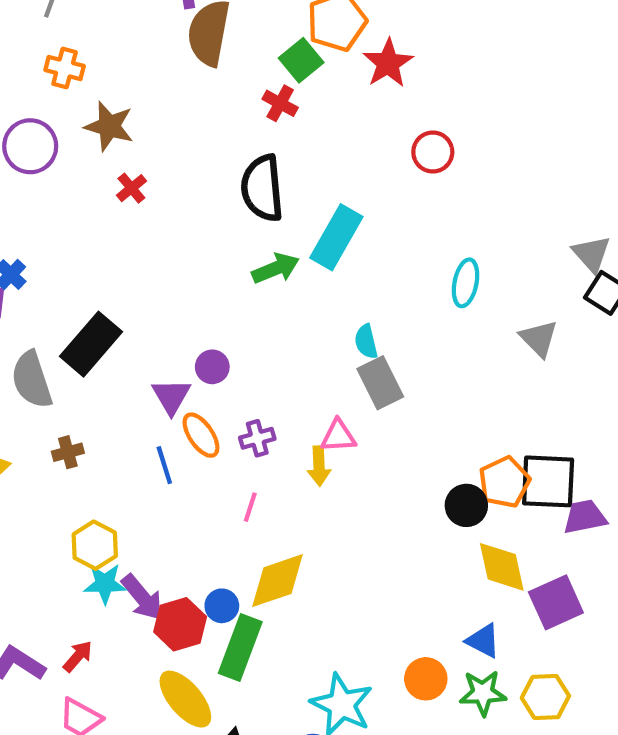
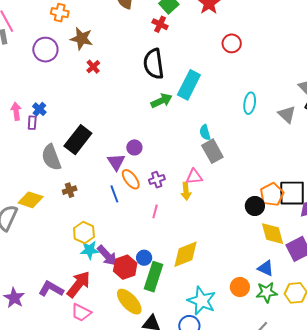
gray triangle: (539, 338) -> (287, 114), moved
yellow diamond: (278, 581) -> (186, 254), moved
red arrow: (78, 656) -> (79, 284), size x1.8

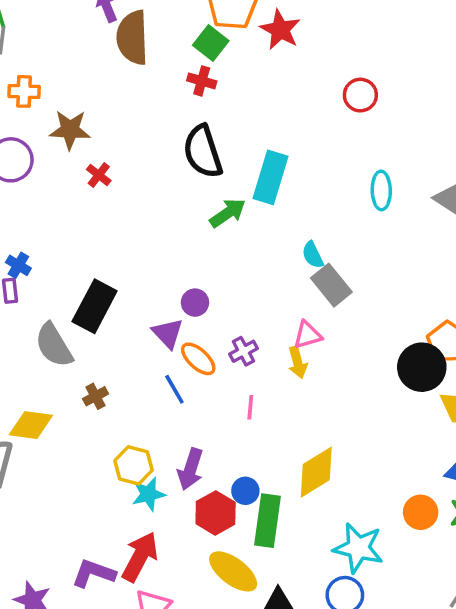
red circle: (232, 43) -> (360, 95), moved
black circle: (255, 206) -> (422, 367), size x1.4
purple arrow: (107, 256) -> (190, 469), moved, turned 70

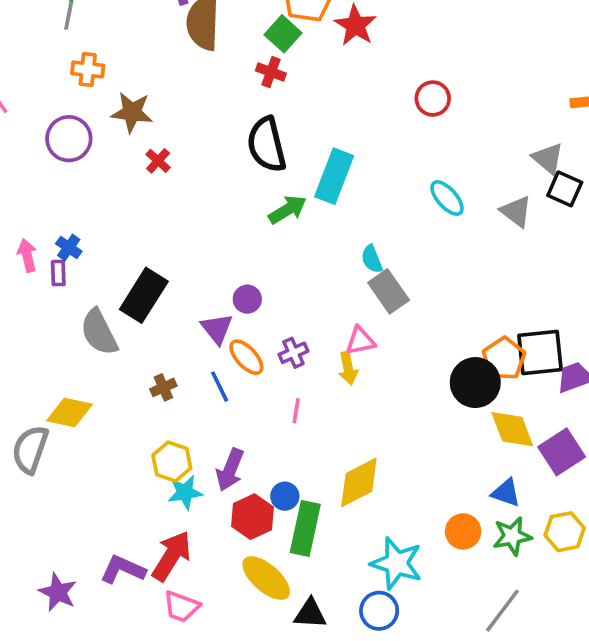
cyan ellipse: (381, 190) -> (447, 198), turned -45
brown cross: (95, 396) -> (163, 387), moved

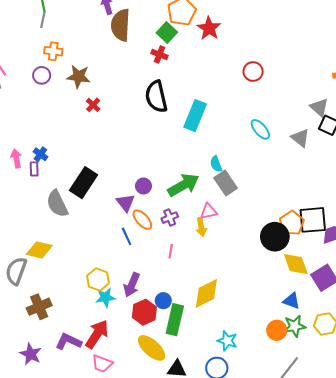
purple circle: (69, 139) -> (42, 75), moved, size x0.7
green arrow: (288, 210) -> (183, 185), moved, size x1.4
brown cross: (163, 387) -> (39, 307), moved, size x1.6
orange circle: (463, 531) -> (277, 330), moved
cyan star: (396, 563) -> (227, 341), size x0.7

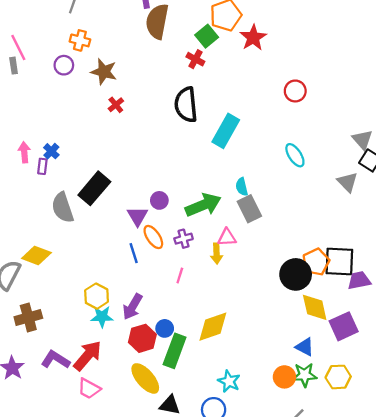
gray triangle: (300, 138) -> (347, 182), moved

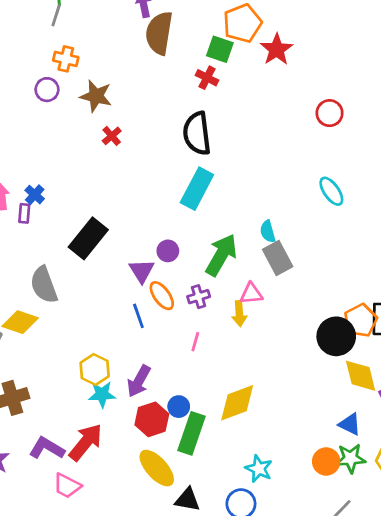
green square: (207, 36) -> (220, 49), turned -30
cyan rectangle: (226, 131) -> (197, 189), moved
green arrow: (203, 205) -> (221, 255), turned -36
gray semicircle: (63, 208) -> (44, 285), moved
pink trapezoid: (89, 389) -> (67, 486), moved

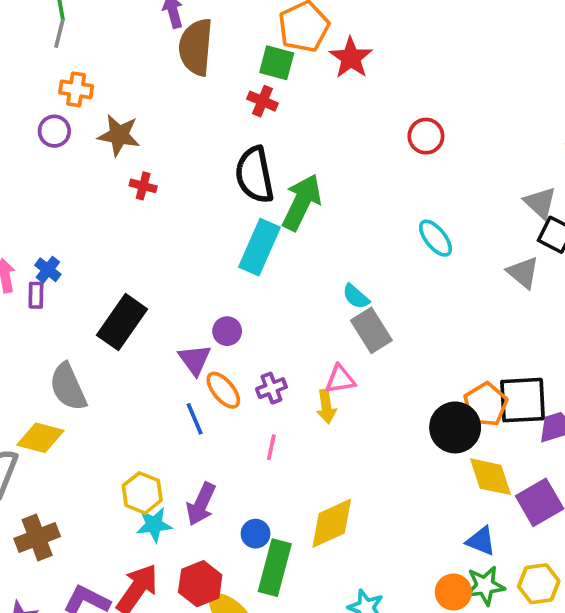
red cross: (112, 136) -> (143, 186), turned -30
cyan semicircle: (268, 231) -> (356, 297), turned -30
green arrow: (221, 255) -> (302, 202), moved
red hexagon: (152, 419) -> (200, 584), moved

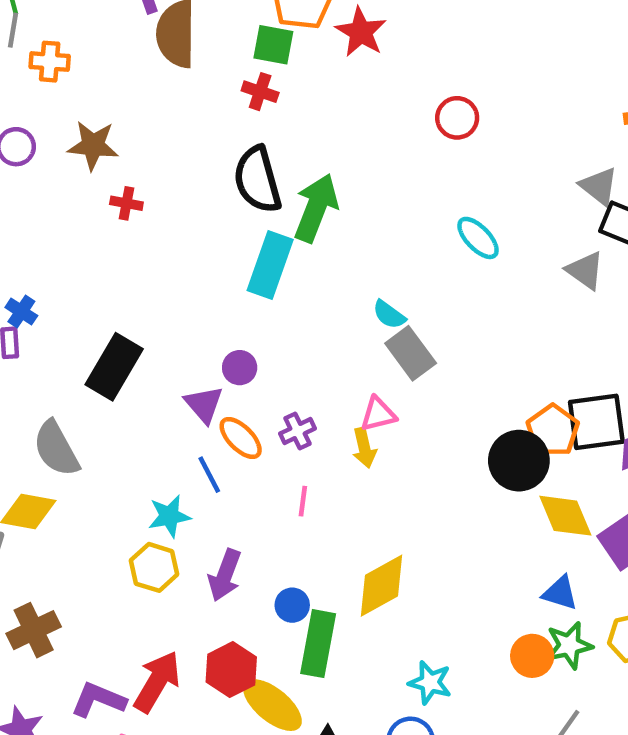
orange cross: (76, 89) -> (50, 62), moved
cyan star: (154, 525) -> (169, 516), moved

